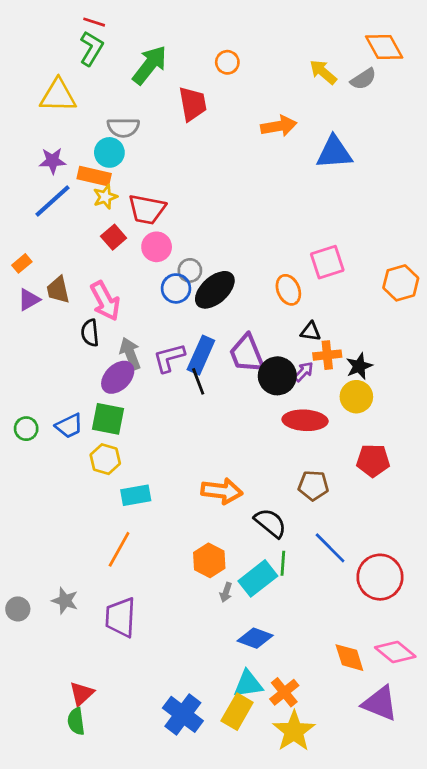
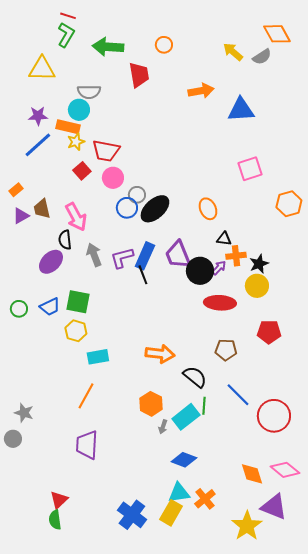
green arrow: (150, 65) -> (108, 47), turned -124
pink square: (327, 262) -> (250, 169), moved
purple ellipse: (118, 377) -> (51, 262), moved
gray star: (65, 601) -> (24, 413), moved
yellow star: (294, 731) -> (247, 526), moved

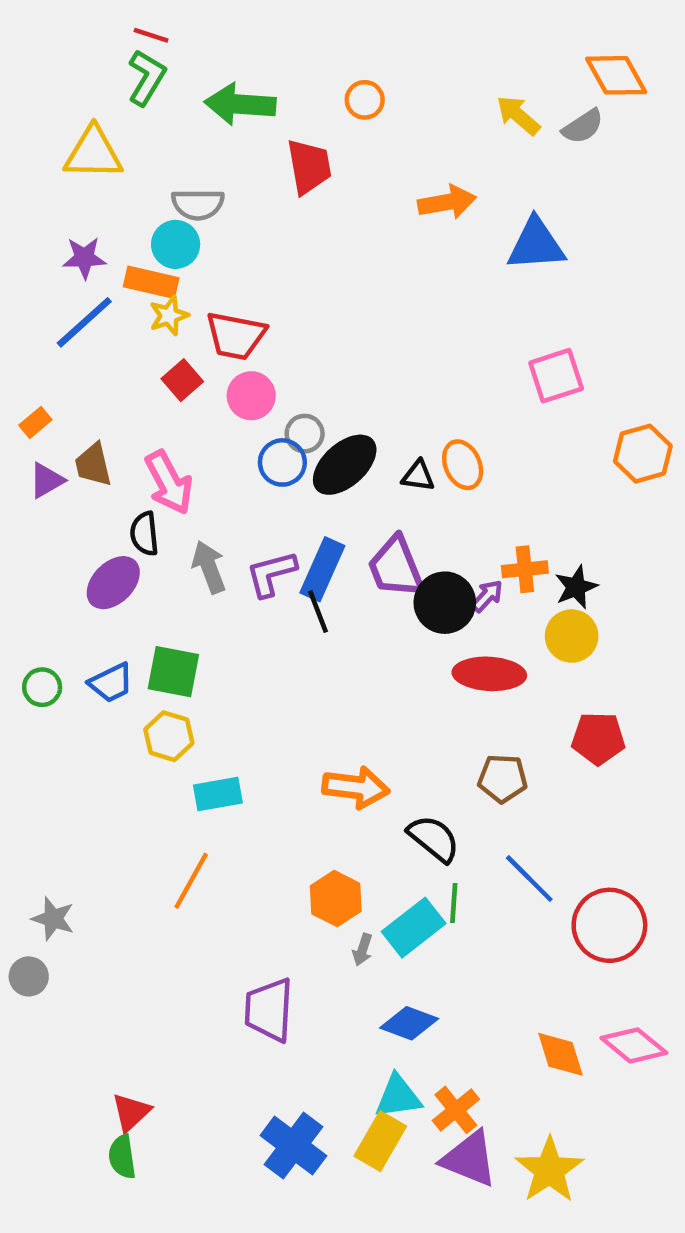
black triangle: (224, 239) -> (418, 476), moved
purple trapezoid: (87, 445) -> (269, 1010), moved
purple triangle: (274, 507) -> (469, 1159), moved

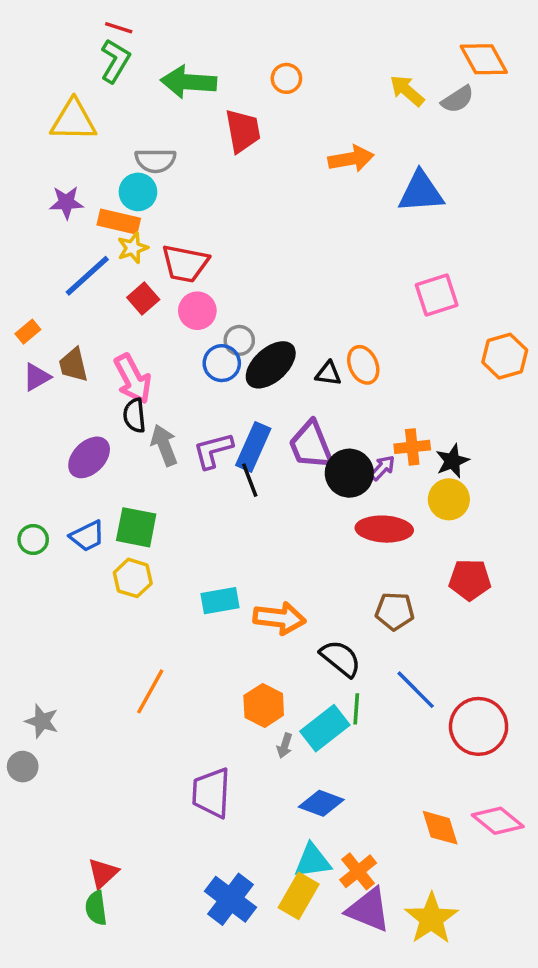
blue line: (84, 322) -> (87, 276), moved
black semicircle: (144, 534) -> (134, 415), moved
cyan rectangle: (218, 794) -> (220, 601), moved

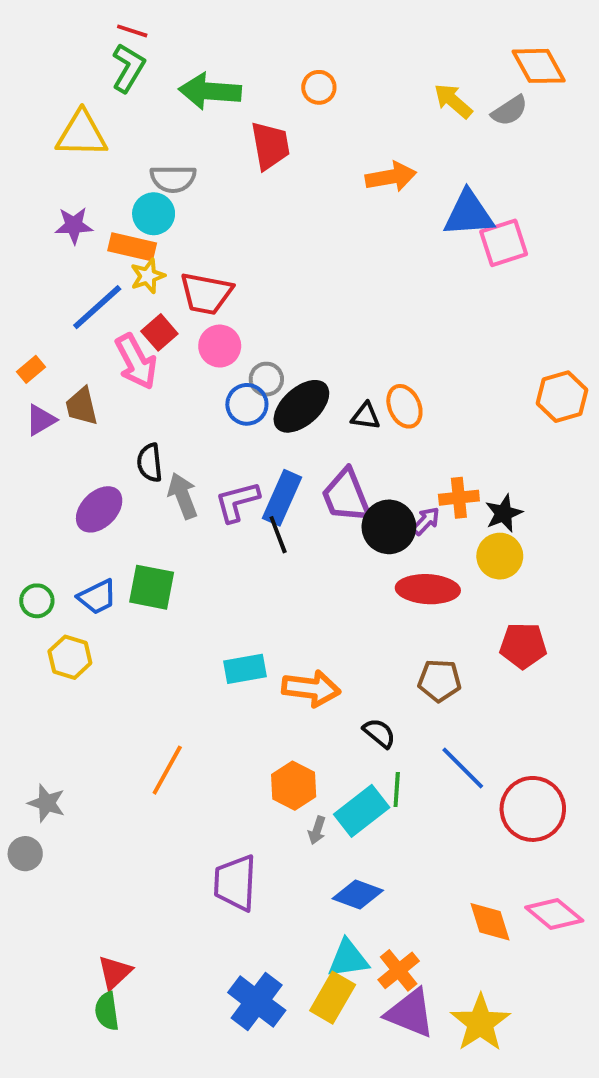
pink square: (437, 295) -> (504, 243), moved
pink arrow: (133, 379) -> (136, 362), moved
yellow hexagon: (133, 578) -> (70, 657), moved
black semicircle: (341, 658) -> (379, 733), size x0.7

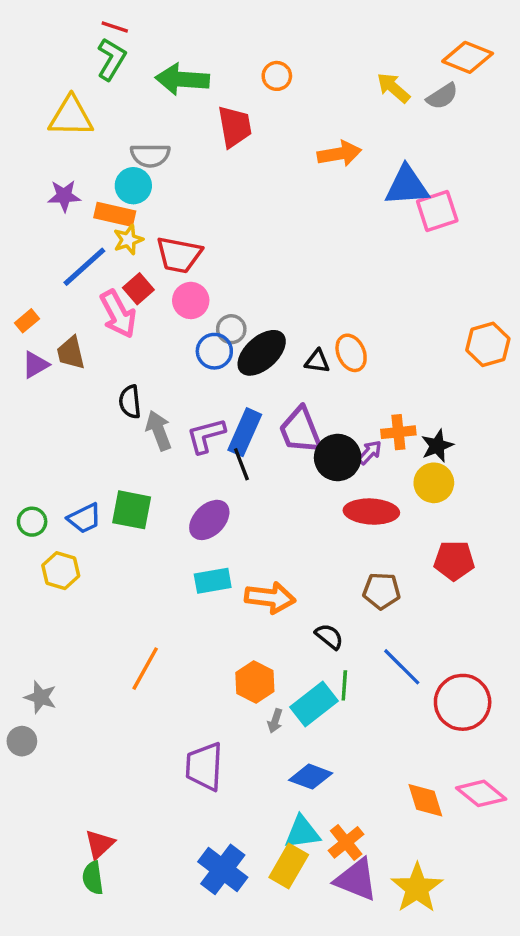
orange diamond: (539, 66) -> (468, 57), turned -39
purple ellipse: (99, 509) -> (209, 520), moved

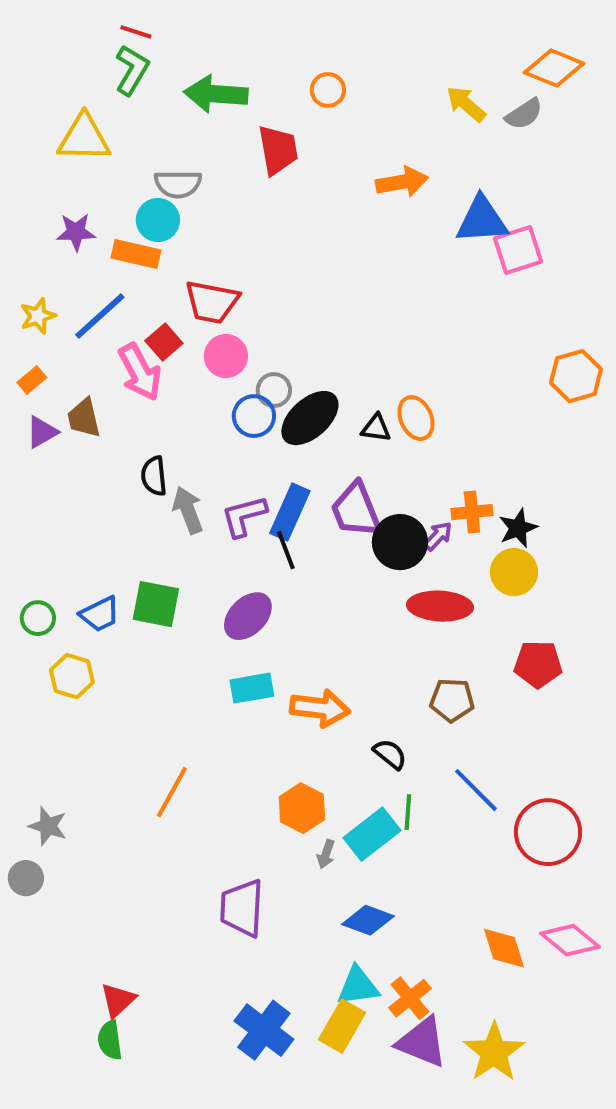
yellow star: (128, 240) -> (38, 316), moved
orange hexagon: (488, 344) -> (576, 376), moved

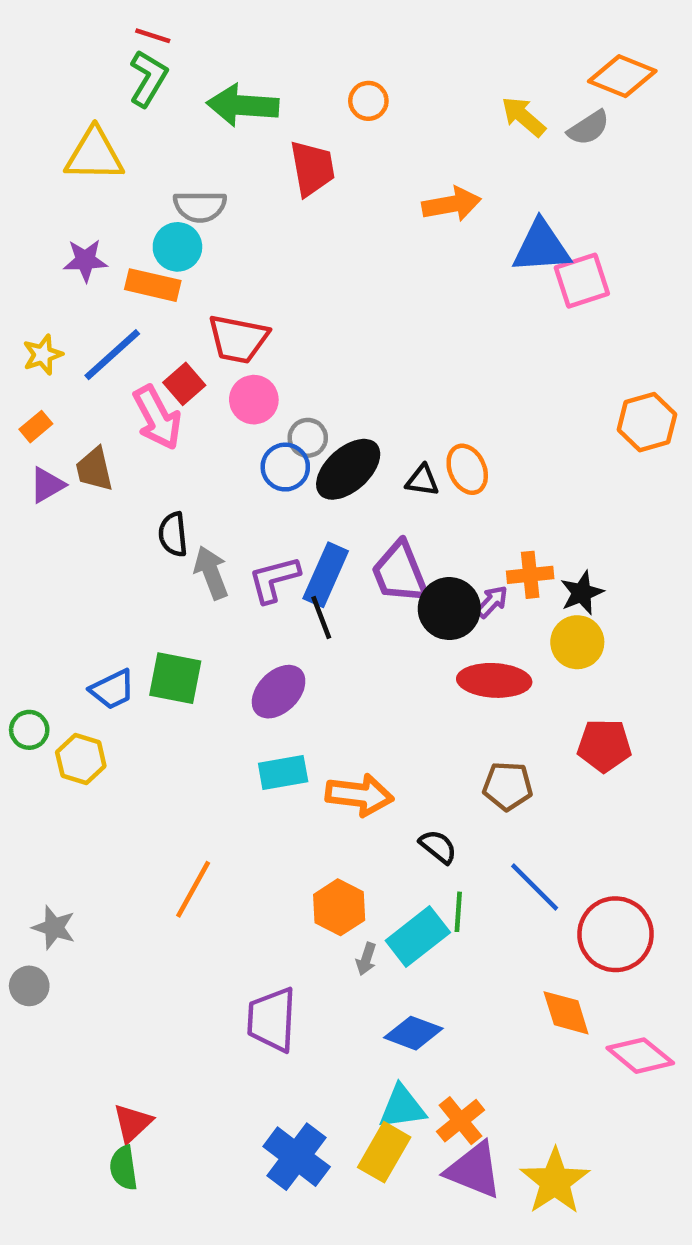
green circle: (38, 618) -> (29, 730), moved
orange diamond: (504, 948) -> (566, 1013), moved

